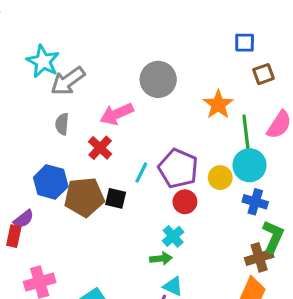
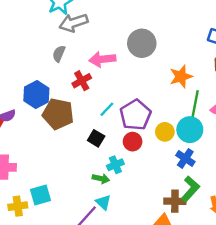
black square: (116, 198) -> (96, 138), moved

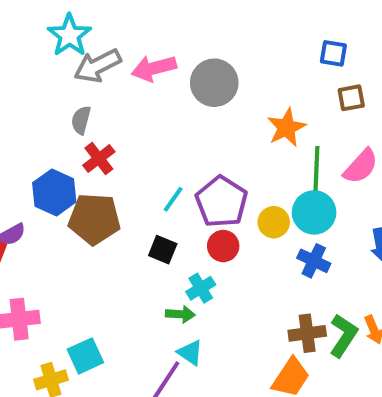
pink arrow: (102, 59) -> (154, 68), moved
red cross: (82, 81) -> (99, 158), moved
green L-shape: (190, 189) -> (343, 336), moved

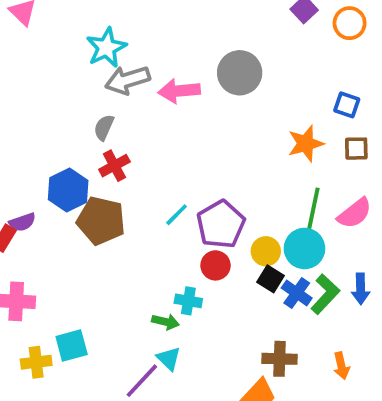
gray circle: (214, 83) -> (240, 73), moved
orange star: (286, 128) -> (306, 144), moved
black square: (163, 250) -> (271, 279), moved
cyan cross: (201, 288) -> (188, 301), turned 32
green L-shape: (343, 336) -> (325, 294), moved

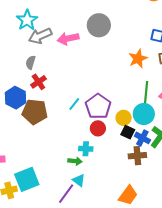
cyan square: (72, 345) -> (27, 179), size x1.4
brown cross: (280, 359) -> (137, 156), moved

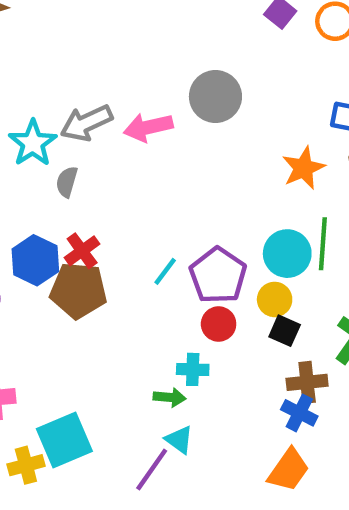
cyan star: (27, 20) -> (33, 143), moved
red cross: (38, 82) -> (82, 251), moved
cyan circle: (144, 114) -> (287, 254), moved
blue cross: (142, 138) -> (299, 413), moved

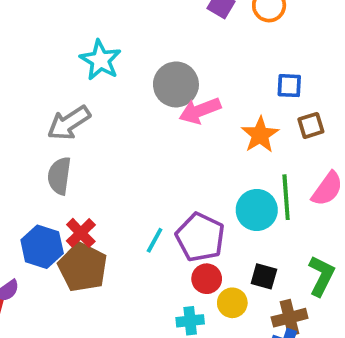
pink arrow: (148, 127) -> (200, 111), moved
cyan star: (33, 143) -> (100, 60), moved
gray semicircle: (67, 182) -> (59, 176), size x1.4
brown pentagon: (78, 290) -> (83, 267), turned 30
yellow circle: (275, 299) -> (232, 303), moved

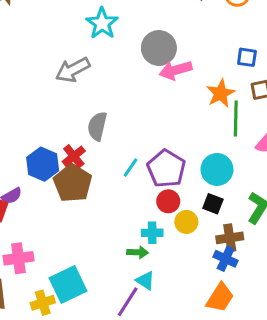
gray semicircle: (59, 176) -> (97, 126), moved
green line: (286, 197) -> (236, 119), moved
cyan circle: (257, 210) -> (217, 169), moved

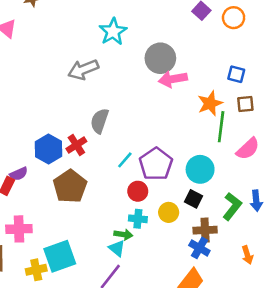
brown pentagon: (73, 183) -> (70, 186), moved
red circle: (168, 201) -> (138, 191), moved
cyan triangle: (145, 281) -> (117, 248), moved

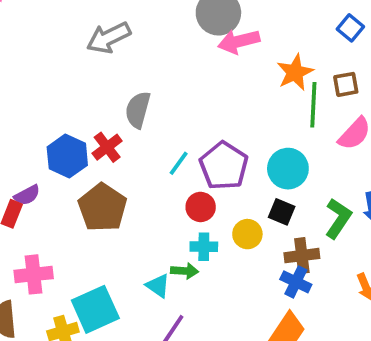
blue square: (236, 74) -> (350, 28), moved, turned 30
brown square: (245, 104) -> (346, 84), moved
cyan triangle: (117, 248) -> (158, 286), moved

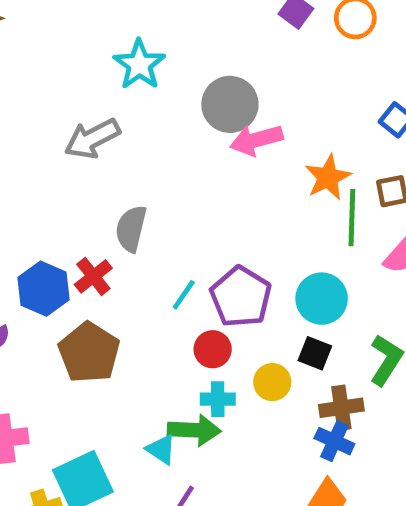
green arrow: (185, 271) -> (194, 430), size x1.5

